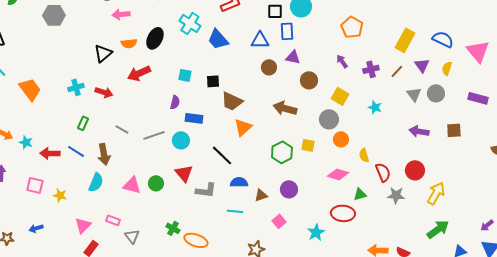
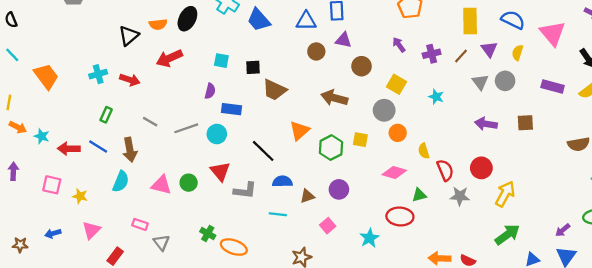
yellow rectangle: (405, 40) -> (470, 21), turned -30
orange triangle: (243, 127) -> (299, 131), moved
pink triangle: (83, 225) -> (91, 230), moved

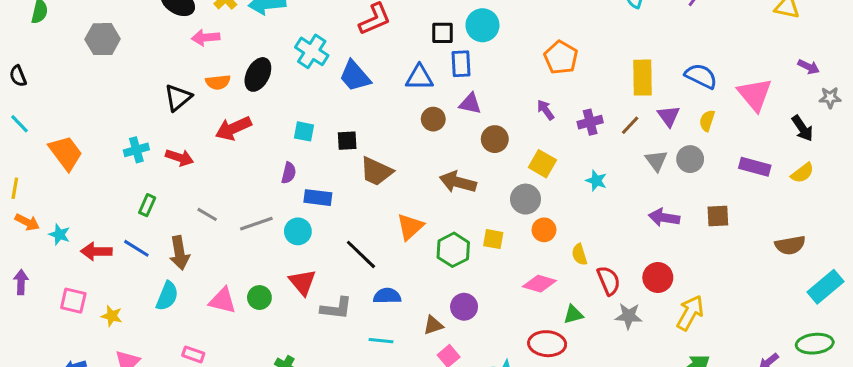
brown triangle: (307, 196) -> (433, 325), moved

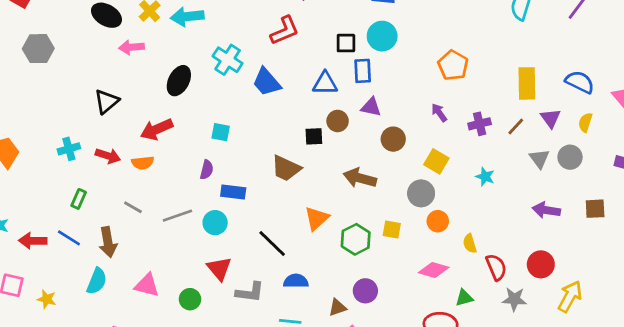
orange semicircle: (218, 82) -> (143, 163), moved
black square: (347, 141) -> (314, 136), moved
green circle: (259, 298) -> (190, 299), moved

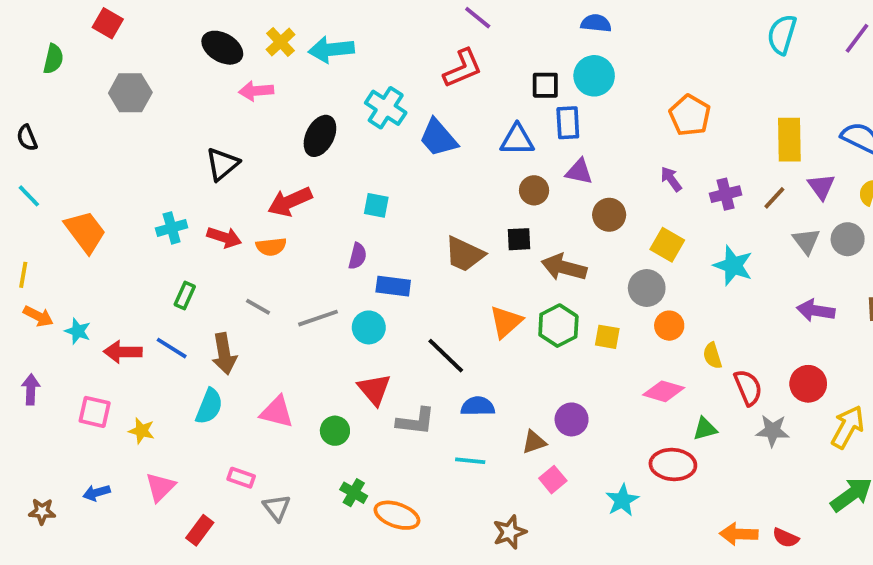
black square: (314, 136) -> (519, 239), moved
cyan star: (485, 177) -> (733, 265), size x1.5
green hexagon: (356, 239) -> (558, 326), moved

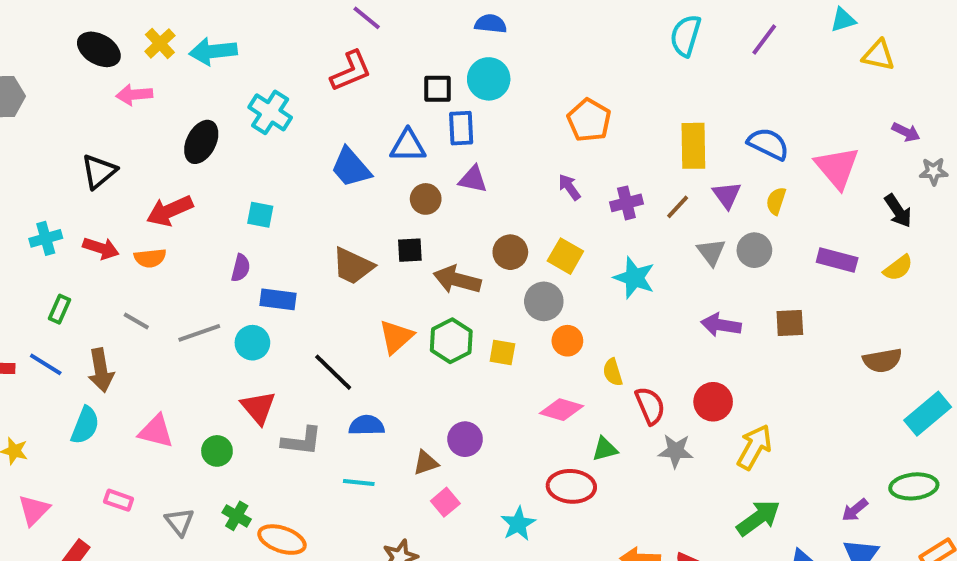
blue trapezoid: (438, 138) -> (351, 167), moved
brown circle: (609, 215) -> (510, 252), moved
gray triangle: (277, 508) -> (180, 522), moved

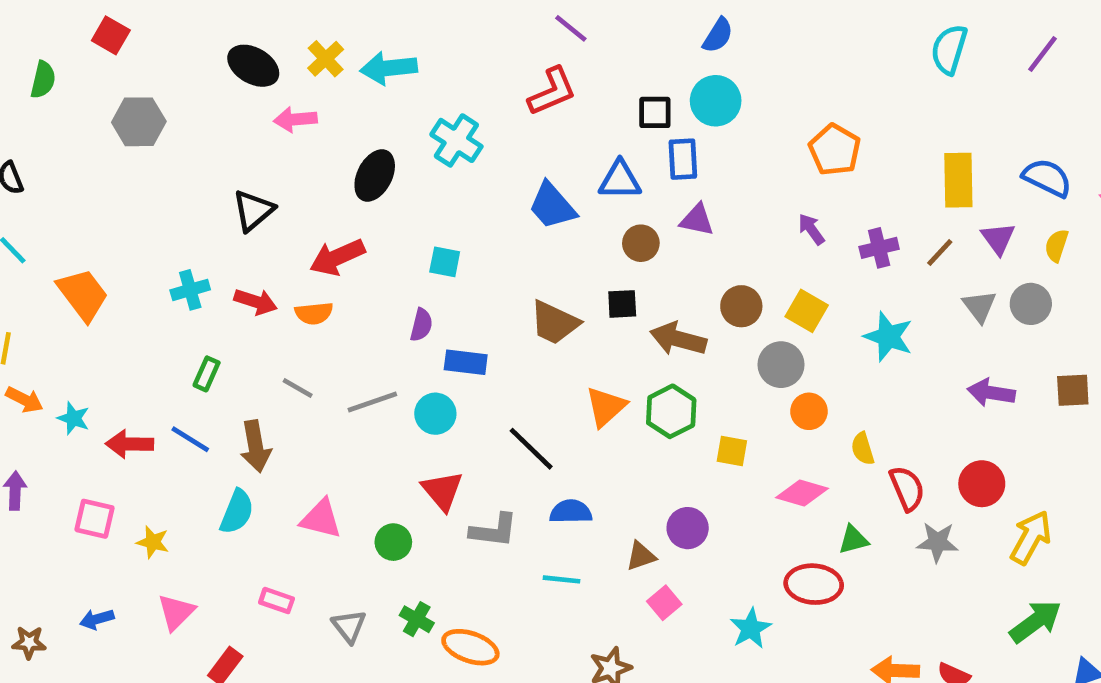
blue semicircle: (491, 24) -> (718, 35), turned 116
yellow square: (502, 353) -> (732, 451), moved

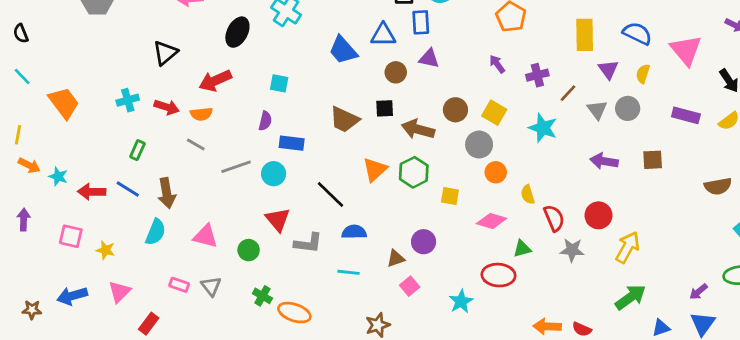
brown line: (940, 253) -> (568, 93), moved
gray line: (298, 388) -> (196, 145), moved
blue arrow: (97, 619) -> (72, 296), size x1.5
gray triangle: (349, 626) -> (211, 286), moved

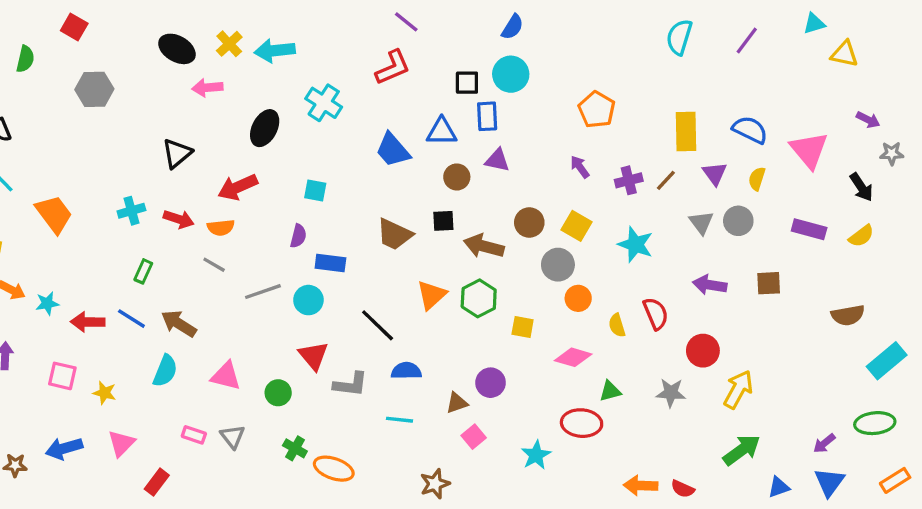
brown line: (568, 93) -> (666, 180), moved
cyan star: (58, 176) -> (47, 303), turned -30
brown arrow: (167, 193) -> (179, 324), turned 132
red semicircle: (554, 218) -> (656, 314), moved

